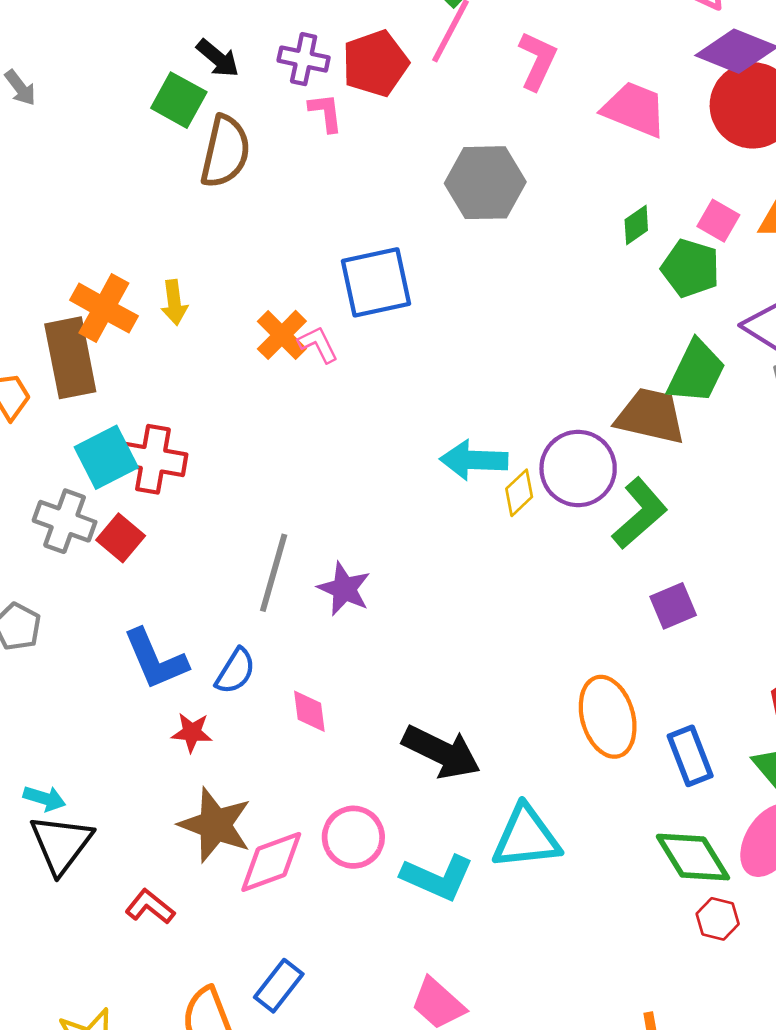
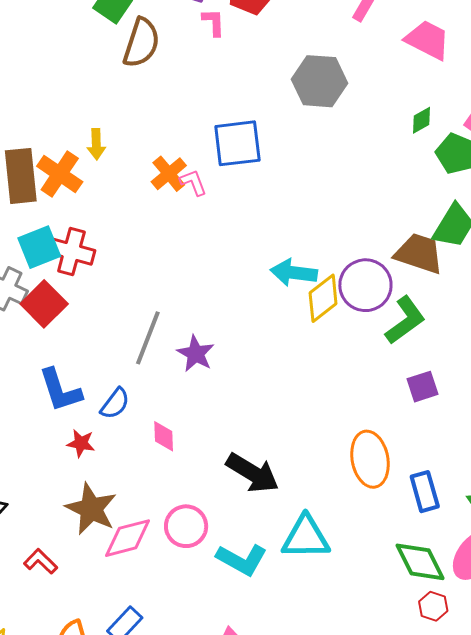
orange cross: (104, 308) -> (60, 174), moved
yellow diamond: (519, 493) -> (323, 298), size x1.5
red square: (121, 538) -> (44, 304), size x1.4

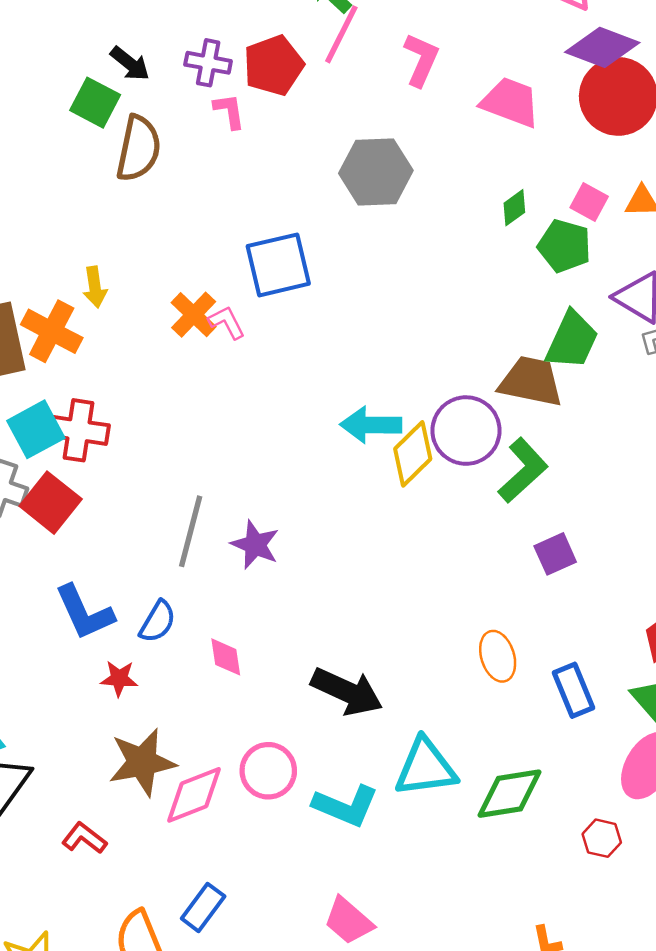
orange ellipse: (370, 459) -> (498, 656), size x0.7
brown star: (91, 509) -> (142, 762), turned -30
green diamond: (420, 562) -> (510, 794), moved, turned -66

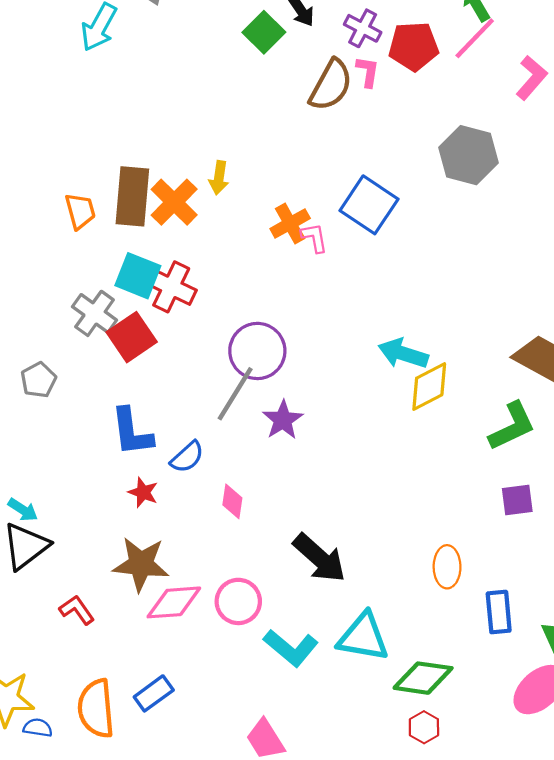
brown semicircle: (139, 148) -> (331, 85), moved
blue square: (278, 265) -> (369, 205), turned 30
cyan square: (36, 429) -> (138, 276), turned 33
purple circle: (466, 431) -> (257, 351), moved
red hexagon: (602, 838) -> (424, 727), moved

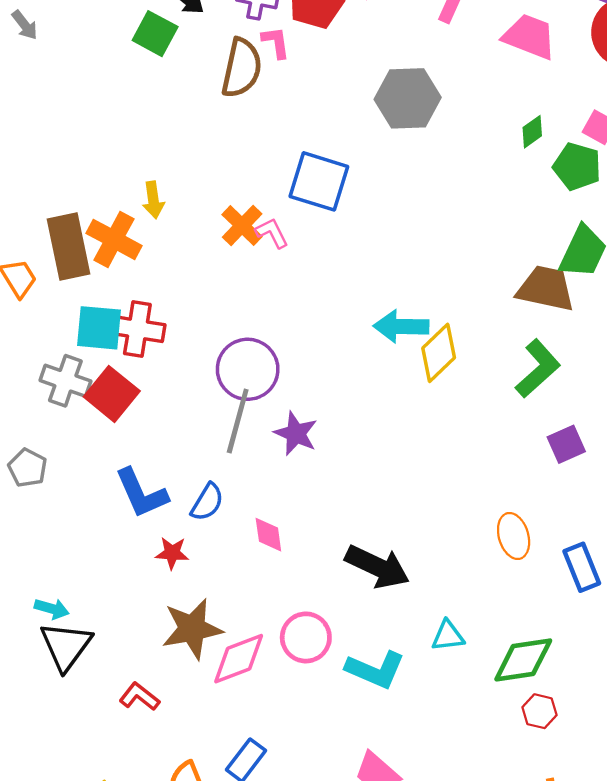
cyan triangle: (363, 637) -> (448, 636), size x0.6

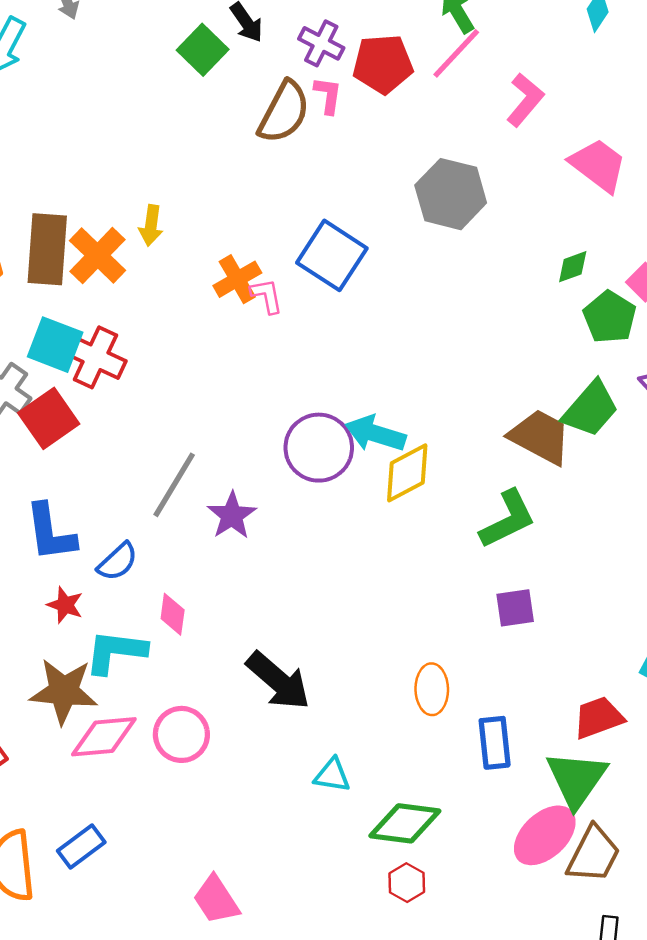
purple circle: (248, 369) -> (319, 448), moved
cyan L-shape: (375, 670) -> (116, 652), moved, turned 148

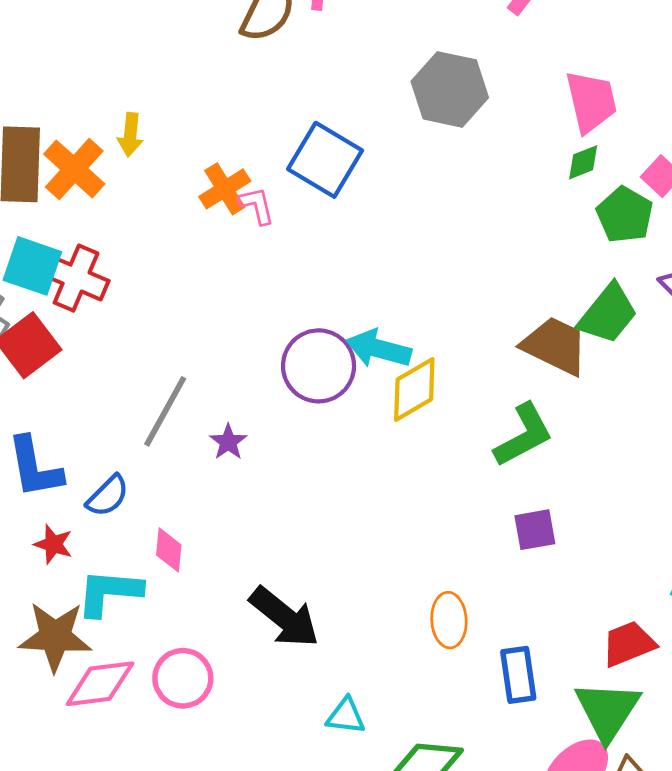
pink trapezoid: (598, 165) -> (591, 102), moved, turned 42
purple star: (232, 515) -> (228, 442), size x0.7

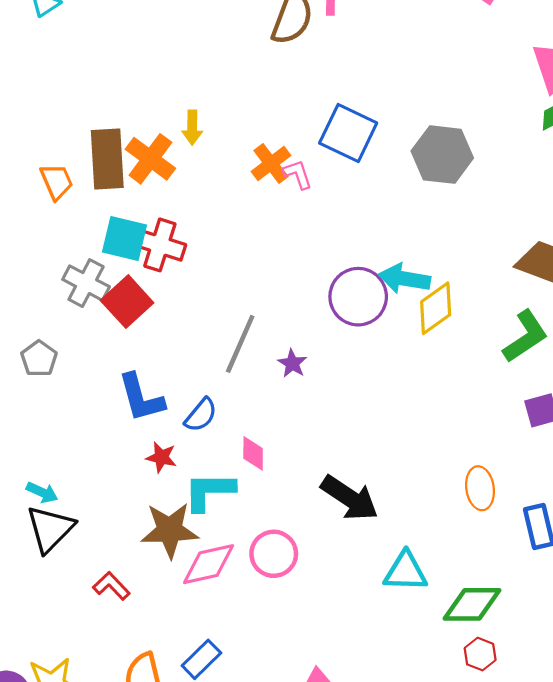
gray hexagon: (450, 89) -> (442, 155), moved
cyan triangle: (346, 716) -> (405, 572), size x1.4

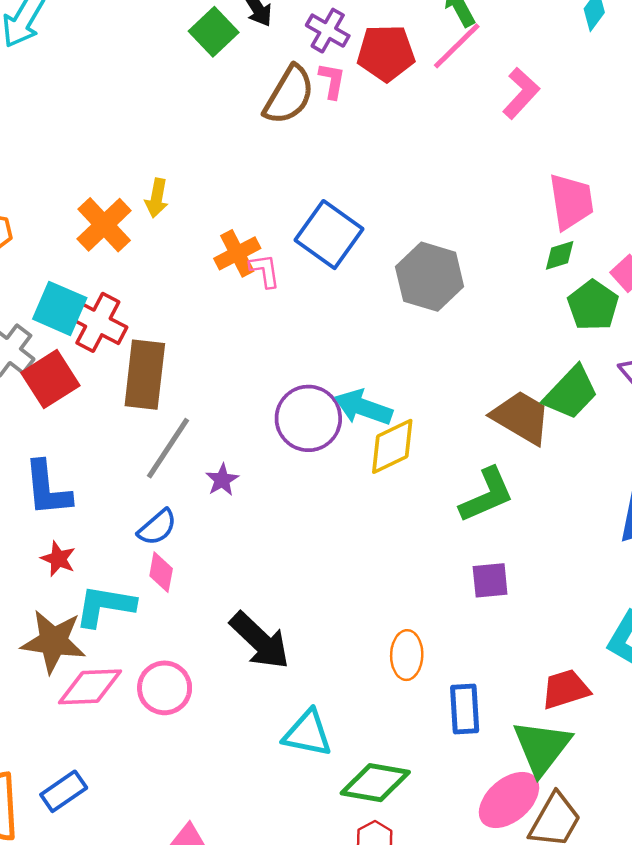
brown rectangle: (107, 159) -> (145, 375), moved
blue semicircle: (201, 415) -> (157, 527), moved

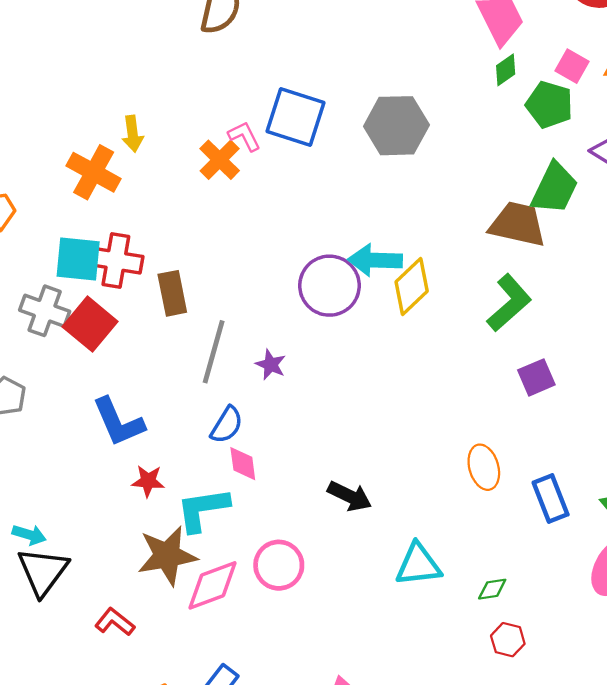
pink L-shape: (265, 271) -> (244, 136), moved
brown rectangle: (145, 375) -> (172, 293), size x0.7
black arrow: (260, 641) -> (350, 496), size x0.7
green diamond: (375, 783) -> (492, 589), size x0.5

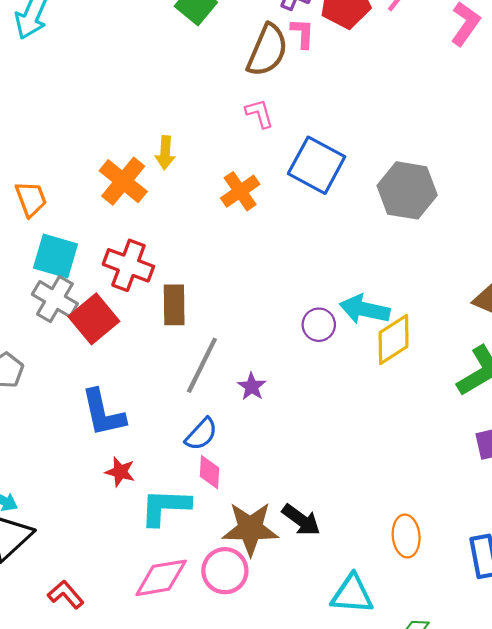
pink L-shape: (244, 136) -> (259, 113), moved
cyan square: (78, 259) -> (56, 256), moved
purple circle: (329, 286) -> (319, 325), size x0.6
orange ellipse: (484, 467) -> (406, 536), moved
brown star: (167, 556) -> (250, 529), moved

